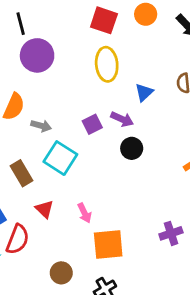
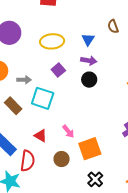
yellow ellipse: (107, 64) -> (52, 41), moved, turned -75
purple arrow: (122, 119) -> (89, 61), moved
brown rectangle: (21, 173) -> (13, 106), moved
brown circle: (61, 273) -> (62, 159), moved

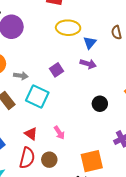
yellow ellipse: (52, 41) -> (68, 28), moved
black circle: (89, 80) -> (100, 104), moved
orange square: (90, 149) -> (92, 161), moved
red semicircle: (28, 161) -> (27, 158), moved

